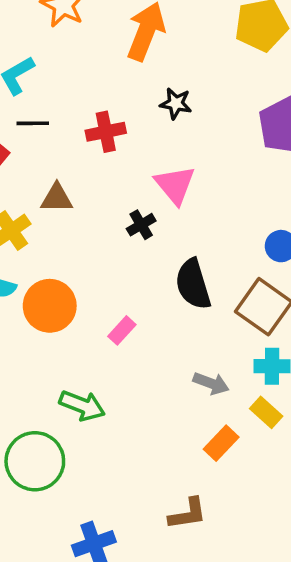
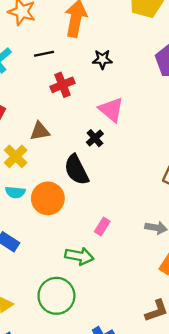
black line: (33, 123) -> (44, 54), moved
black semicircle: (193, 284) -> (76, 170), moved
pink rectangle: (122, 330) -> (102, 226), moved

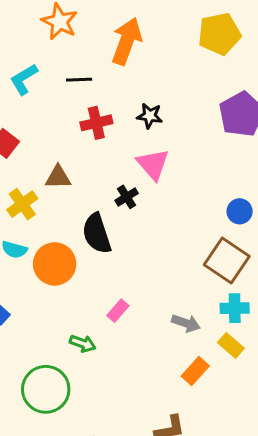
black star: (102, 59) -> (150, 116), moved
green arrow: (79, 256) -> (83, 344), size x0.7

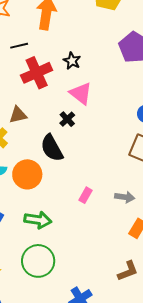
black star: (150, 116) -> (72, 61), turned 30
red cross: (96, 123) -> (37, 73), size x1.4
pink rectangle: (118, 311) -> (86, 195), moved
green arrow: (83, 344) -> (38, 220), moved, size x1.5

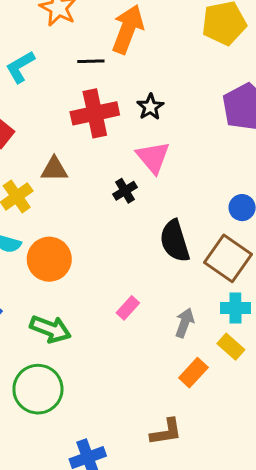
black line: (19, 46) -> (91, 61), moved
black semicircle: (52, 148) -> (175, 241), moved
gray arrow: (125, 197) -> (185, 323), turned -90

